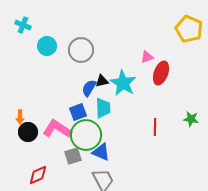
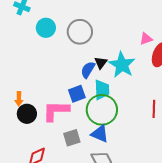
black triangle: (102, 81) -> (101, 63), turned -40
pink L-shape: (57, 129) -> (56, 111), turned -32
green circle: (86, 135) -> (102, 110), moved

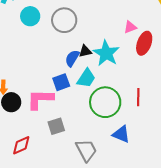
black triangle: (101, 63) -> (85, 51), turned 40
cyan trapezoid: (102, 90) -> (86, 78), turned 35
green circle: (102, 110) -> (105, 102), moved
blue triangle: (100, 134) -> (121, 134), moved

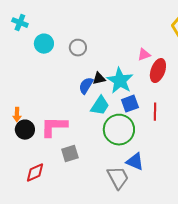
gray circle: (64, 20) -> (78, 48), size x0.7
blue square: (61, 82) -> (130, 104), moved
red line: (138, 97) -> (155, 112), moved
gray trapezoid: (86, 150) -> (118, 178), moved

